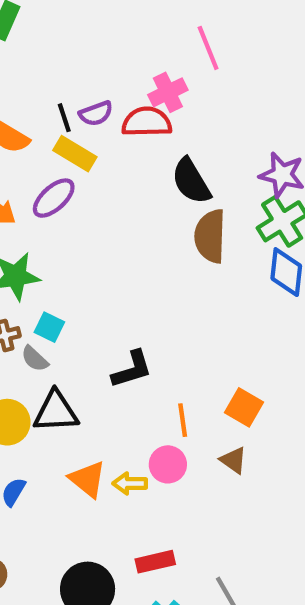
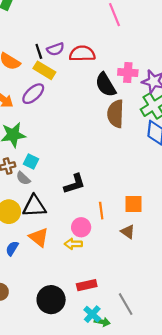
pink cross: (168, 92) -> (128, 73), moved, turned 30
orange square: (244, 407) -> (133, 204), turned -30
pink circle: (168, 464) -> (81, 227), moved
orange triangle: (88, 479) -> (39, 237), moved

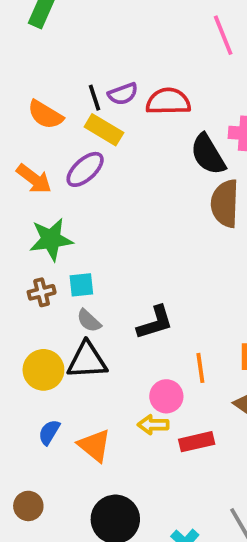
cyan square: (31, 162) -> (81, 285), turned -32
gray semicircle: (23, 178) -> (89, 321), moved
orange triangle: (39, 237) -> (95, 445), moved
red rectangle: (87, 285) -> (197, 442), moved

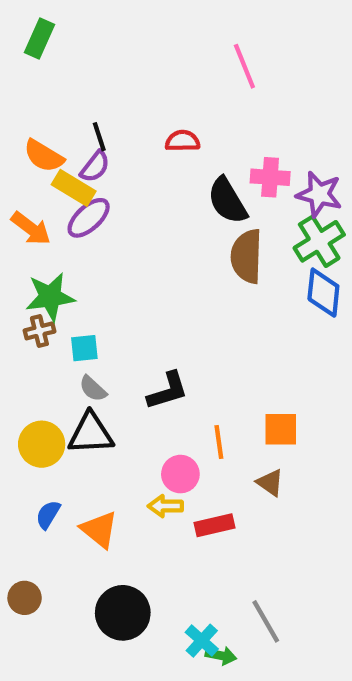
purple semicircle: (123, 94) -> (95, 167), moved, turned -32
red semicircle: (168, 101) -> (183, 141), size x0.7
yellow rectangle: (104, 130) -> (74, 188), moved
brown cross: (42, 292) -> (39, 331), moved

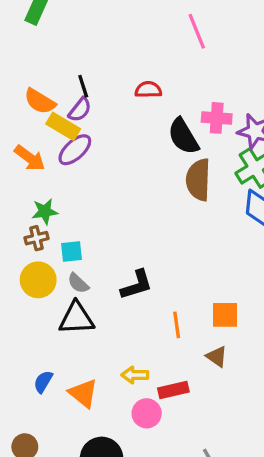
green star: (50, 297) -> (45, 211), size x0.7
yellow circle: (42, 444) -> (38, 280), moved
pink circle: (180, 474) -> (147, 413), moved

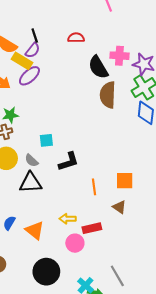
cyan square: (72, 251) -> (46, 140), moved

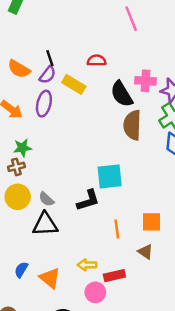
yellow rectangle: (22, 61) -> (74, 84), moved
purple ellipse: (29, 76) -> (44, 104), turned -35
cyan square: (46, 140) -> (110, 176), moved, size x1.6

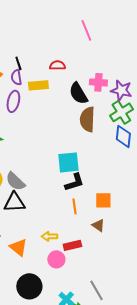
purple semicircle: (48, 75) -> (16, 77), turned 133
yellow rectangle: (74, 84) -> (38, 85), turned -36
gray semicircle: (46, 199) -> (15, 181), size x1.5
black L-shape: (88, 200) -> (74, 182), moved

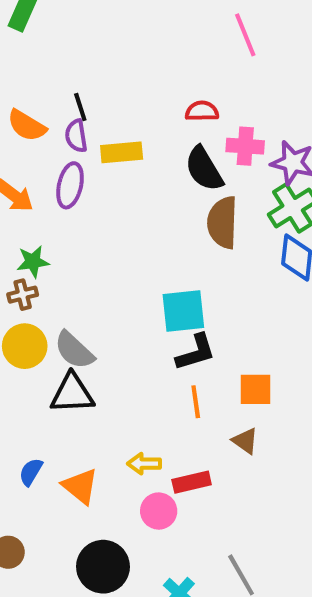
pink line: (86, 30) -> (245, 35), moved
red semicircle: (57, 65) -> (202, 111), moved

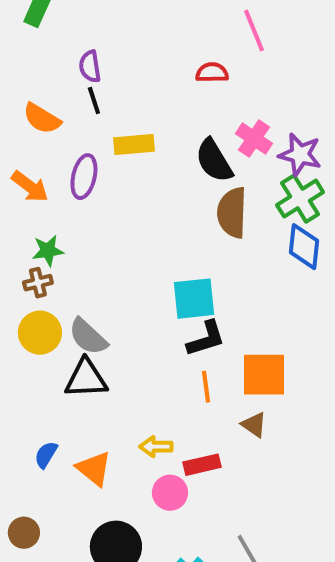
red semicircle: (202, 111) -> (212, 73), moved
purple semicircle: (76, 136) -> (90, 67), moved
pink cross: (245, 146) -> (254, 139), turned 30
orange square: (256, 389) -> (264, 375), size x1.4

